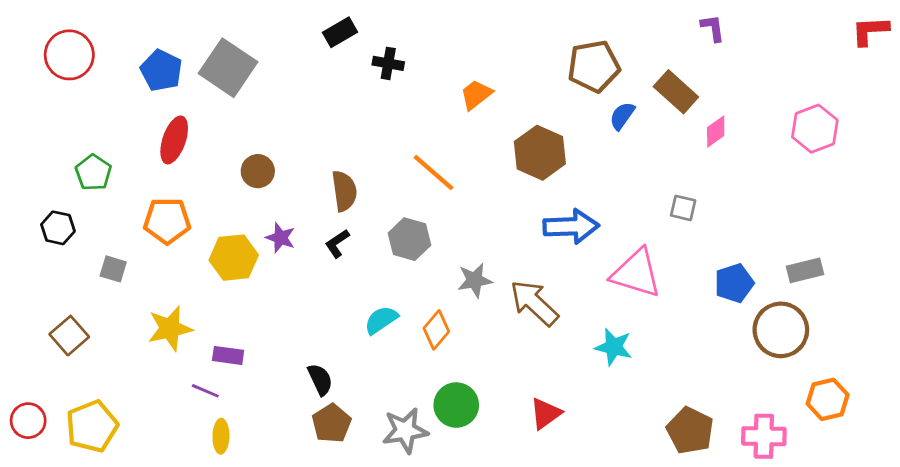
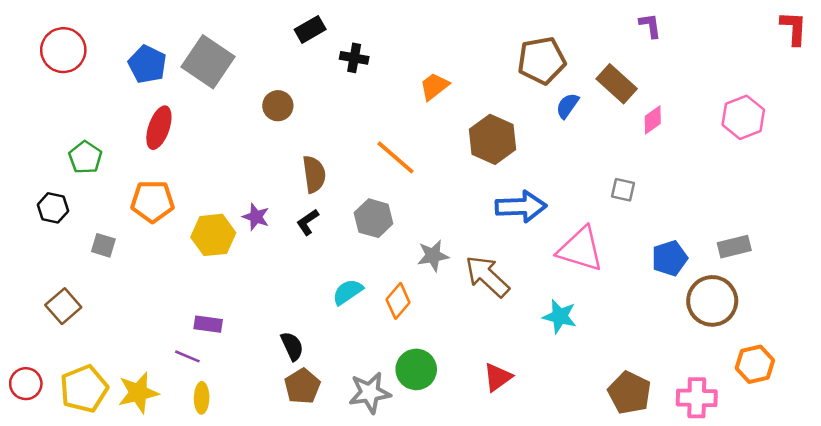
red L-shape: (870, 31) -> (794, 28), turned 96
brown circle: (258, 171) -> (278, 106), moved
yellow star: (170, 328) -> (138, 393), moved

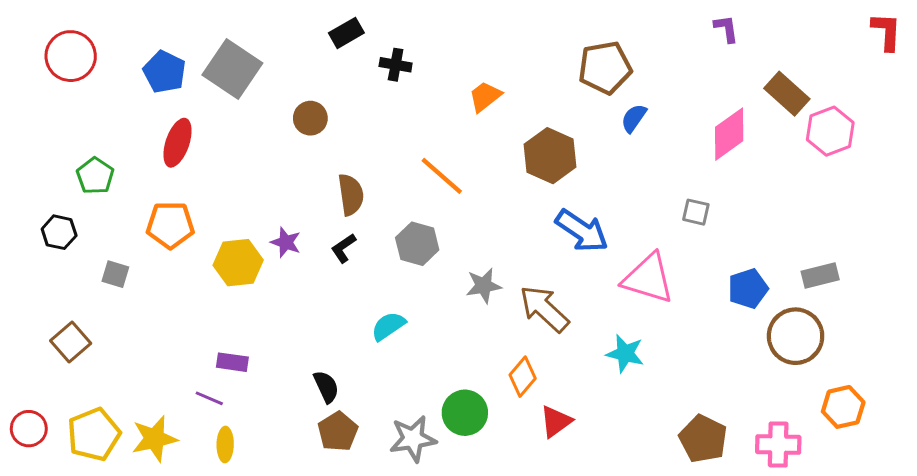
brown rectangle: (617, 84) -> (787, 94), moved
pink diamond: (653, 120) -> (729, 134), size x1.6
blue arrow: (521, 207) -> (582, 231), turned 36
orange diamond: (398, 301) -> (523, 377), moved

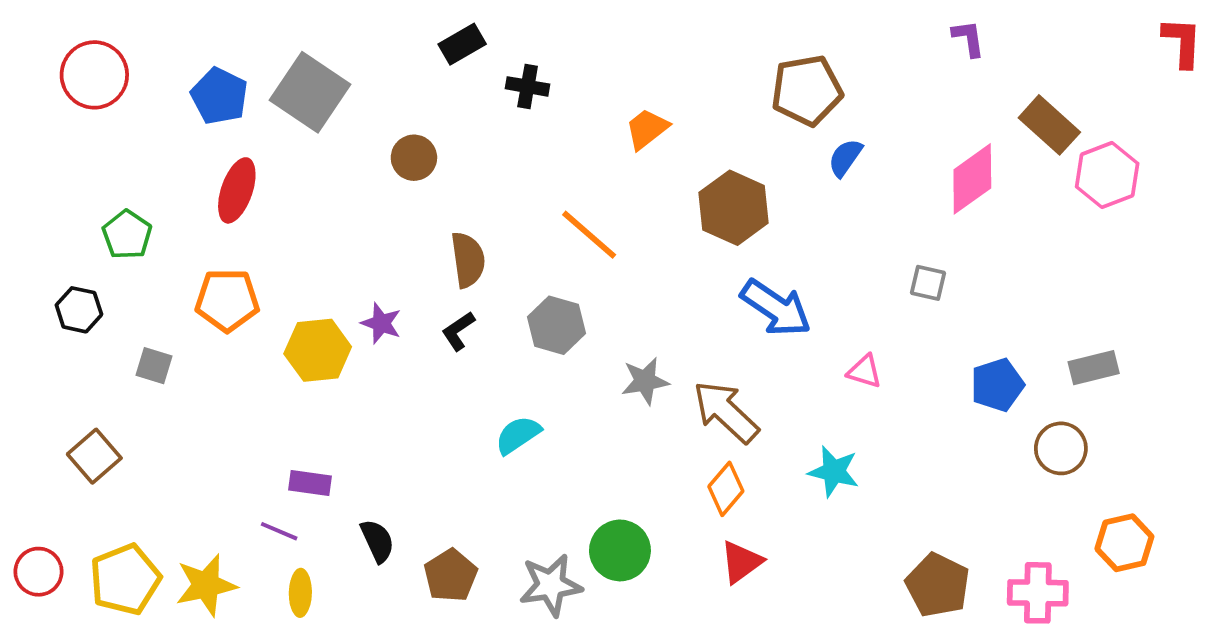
pink triangle: (648, 278) -> (864, 371), size x0.5
brown circle: (796, 336) -> (1061, 448), size x0.7
orange diamond: (523, 377) -> (726, 489), moved
black semicircle: (326, 387) -> (377, 541), moved

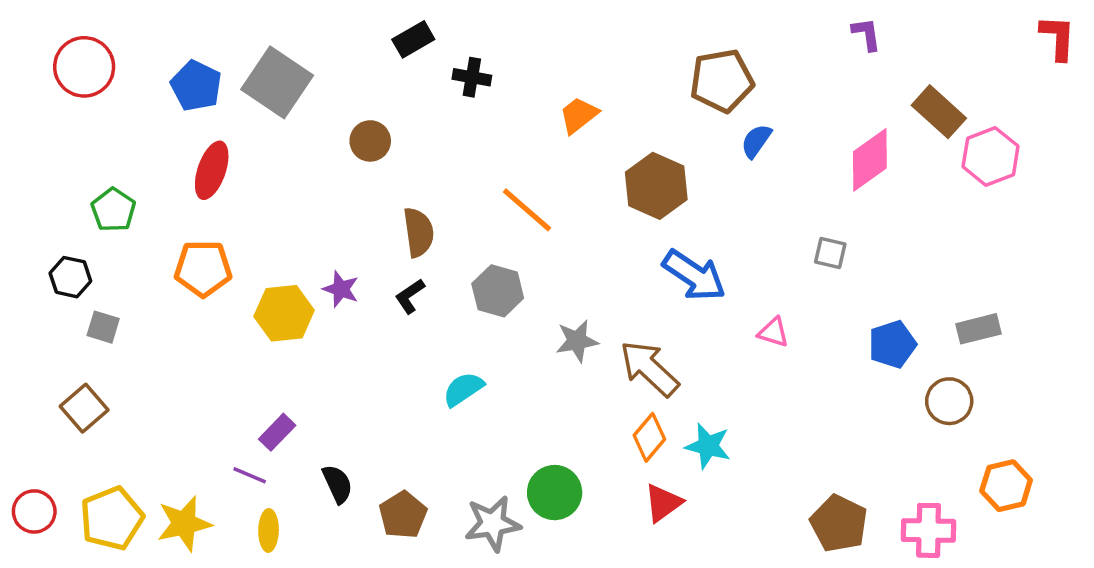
gray square: (154, 366) -> (103, 327), moved
cyan star: (834, 472) -> (708, 446), moved
purple rectangle: (310, 483) -> (277, 432), turned -54

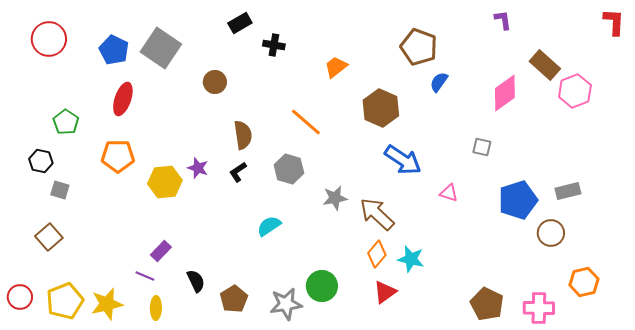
brown pentagon: (722, 81) -> (419, 47), turned 30
blue pentagon: (892, 344) -> (518, 200), size x1.4

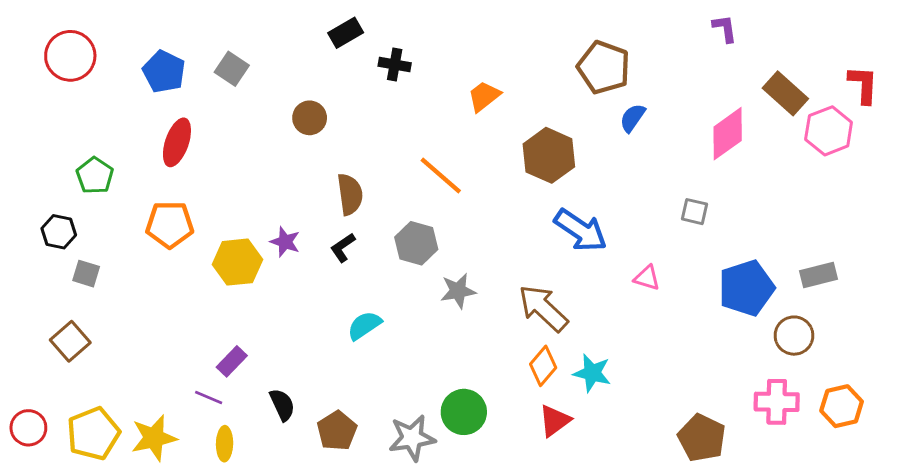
red L-shape: (614, 22) -> (863, 85), moved
gray square: (161, 48) -> (232, 69), size x0.6
gray star: (335, 198) -> (458, 291), moved
cyan semicircle: (269, 226) -> (364, 325), moved
pink cross: (539, 308) -> (777, 402), moved

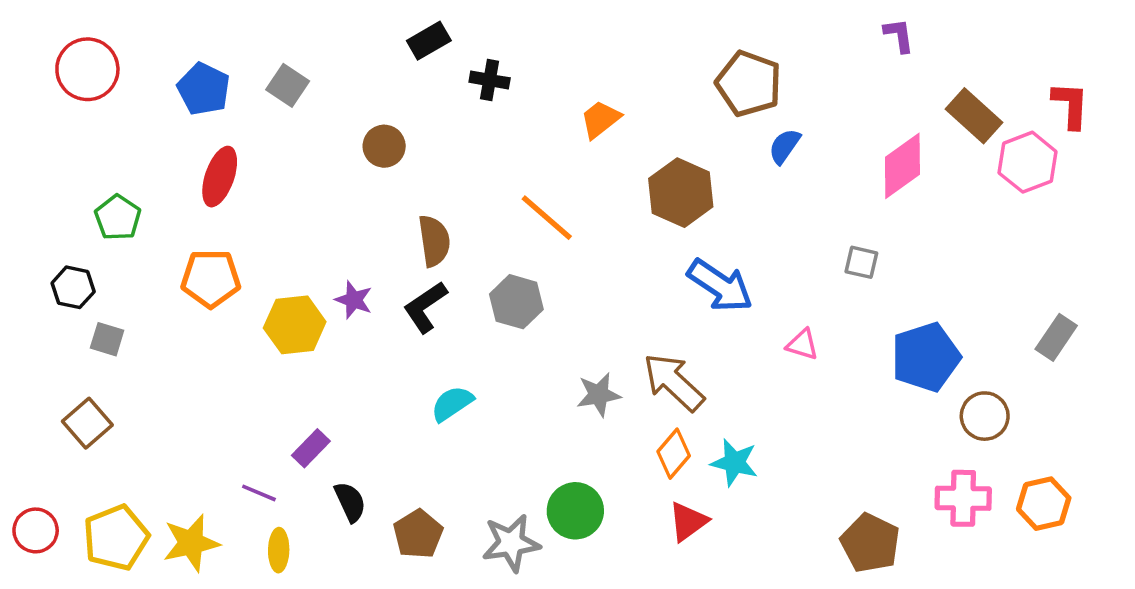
black L-shape: (343, 248) -> (425, 307), size x1.4
gray rectangle: (819, 275) -> (1056, 337), moved, turned -42
gray star: (458, 291) -> (599, 395), moved
purple rectangle: (232, 361) -> (311, 448), moved

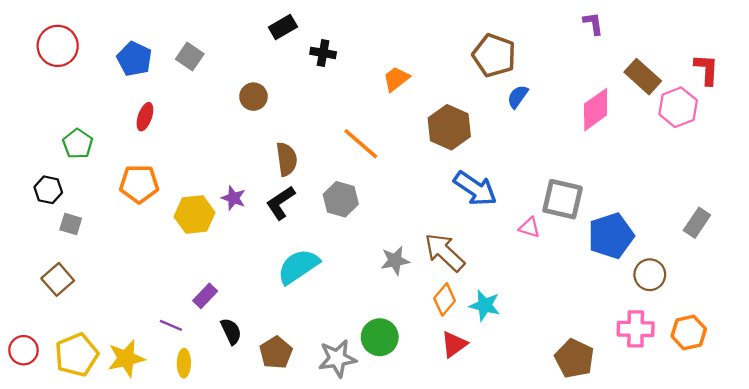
red ellipse: (220, 177) -> (145, 117), size x0.7
gray square: (861, 262) -> (563, 199), moved, size x1.8
cyan semicircle: (452, 404) -> (298, 266), size x1.5

